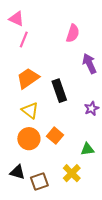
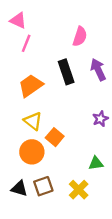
black rectangle: (59, 91) -> (66, 72), moved
orange square: (55, 136) -> (55, 137), moved
brown square: (39, 181) -> (43, 186), moved

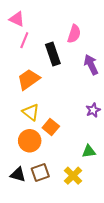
black rectangle: (66, 72) -> (53, 54), moved

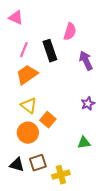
pink line: (24, 40) -> (24, 50), moved
yellow cross: (73, 176) -> (61, 175), moved, turned 30

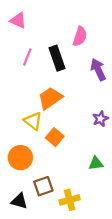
orange trapezoid: (27, 75) -> (50, 98), moved
orange circle: (28, 133) -> (20, 158), moved
black triangle: (17, 165) -> (19, 201), moved

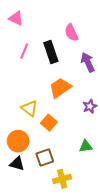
pink semicircle: (80, 36) -> (71, 33), turned 138
orange trapezoid: (50, 98) -> (60, 88), moved
brown square: (43, 186) -> (45, 157), moved
black triangle: (19, 201) -> (17, 164), moved

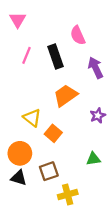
pink triangle: (16, 18) -> (18, 20), turned 35

